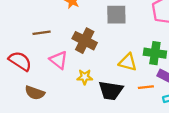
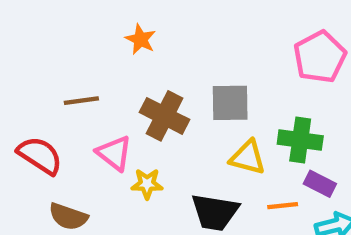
gray square: (116, 15) -> (230, 103), moved
yellow star: (85, 77) -> (147, 184), moved

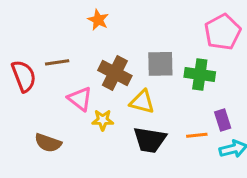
green cross: (300, 140) -> (200, 75), moved
red semicircle: (40, 155) -> (24, 76), moved, turned 36
yellow triangle: (248, 158) -> (142, 102), moved
purple rectangle: (320, 184) -> (223, 120), turned 45

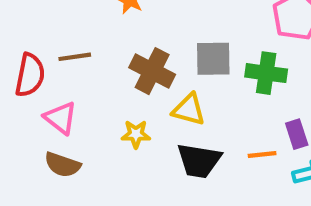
red semicircle: (24, 76) -> (30, 75), turned 32
pink triangle: (80, 99) -> (60, 118), moved

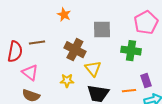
gray square: (213, 59) -> (102, 30), moved
yellow triangle: (189, 110) -> (93, 69), turned 36

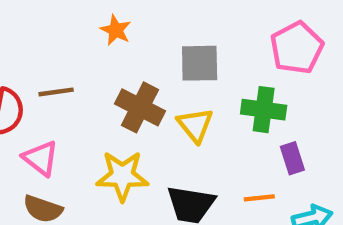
yellow triangle: (93, 69) -> (195, 125), moved
yellow star: (67, 81) -> (122, 176), size x1.6
purple rectangle: (146, 81) -> (292, 158), moved

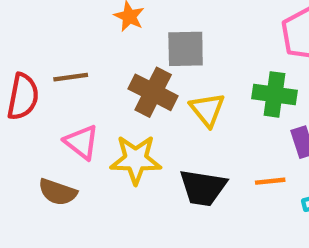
gray square: (200, 63) -> (186, 49), moved
pink triangle: (41, 158) -> (81, 142), moved

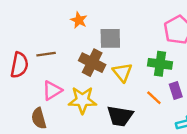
pink triangle: (81, 142) -> (52, 90), turned 50
orange line: (270, 181) -> (154, 98), moved, turned 49
brown semicircle: (58, 192) -> (39, 118), turned 55

